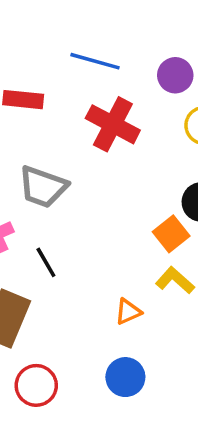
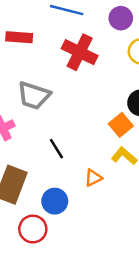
black line: (46, 262) -> (56, 149), moved
blue circle: (125, 377) -> (55, 201), moved

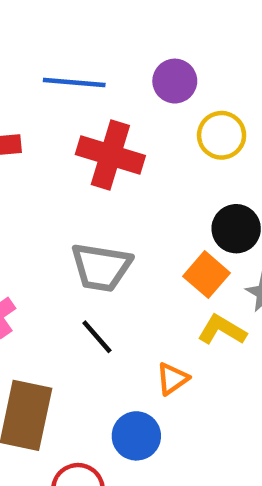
gray trapezoid: (34, 95) -> (101, 267), moved
blue circle: (55, 201) -> (136, 436), moved

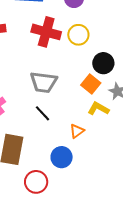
yellow circle: (222, 135) -> (78, 35), moved

